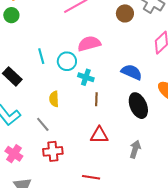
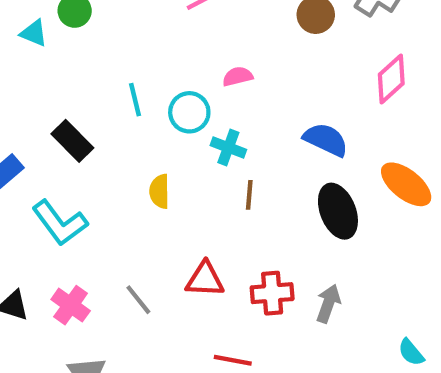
pink semicircle: (89, 44) -> (238, 76), size x0.6
gray line: (43, 124) -> (138, 300), moved
red triangle: (99, 135) -> (205, 279), moved
red cross: (53, 151) -> (272, 293), moved

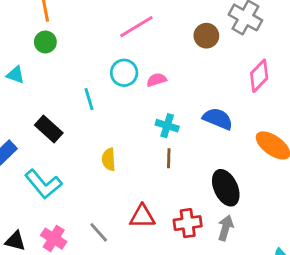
cyan triangle: (34, 33) -> (15, 75), moved
cyan circle: (189, 112) -> (124, 73), moved
cyan cross: (228, 148) -> (167, 126), moved
black ellipse: (338, 211) -> (226, 188), moved

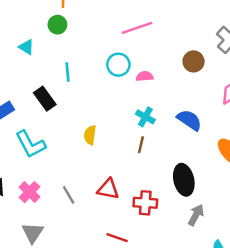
brown circle: (206, 36) -> (194, 61), moved
cyan line: (89, 99) -> (68, 72), moved
gray arrow: (226, 228) -> (196, 215), moved

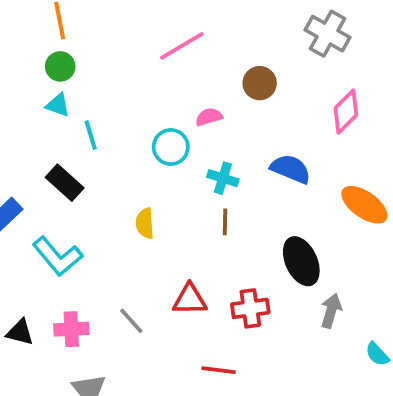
cyan triangle: (26, 47) -> (58, 105), moved
brown circle: (194, 61) -> (260, 83), moved
cyan circle: (118, 65) -> (171, 147), moved
pink cross: (29, 192) -> (71, 329), turned -35

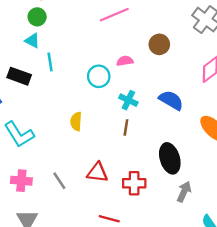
black rectangle: (65, 183) -> (19, 76), moved, turned -30

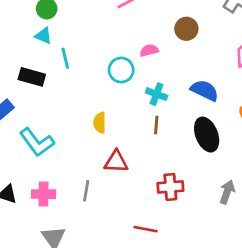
black ellipse: (170, 158) -> (207, 135), moved
red triangle: (97, 172) -> (116, 162), moved
gray line: (59, 181) -> (86, 191), turned 48

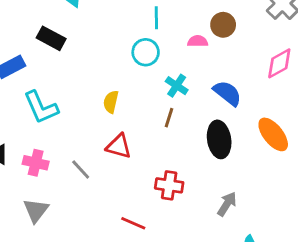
pink semicircle: (149, 50) -> (198, 41), moved
cyan line: (65, 58) -> (156, 18), moved
gray line: (86, 191) -> (81, 169), turned -65

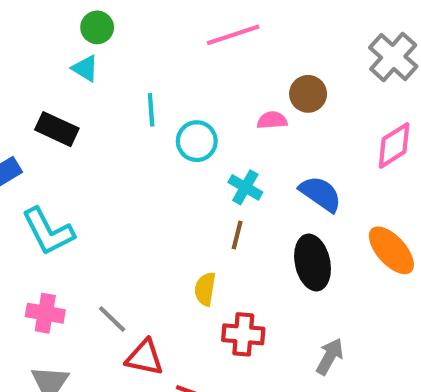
cyan line: (156, 18) -> (151, 110), moved
yellow semicircle: (111, 102) -> (205, 289), moved
red triangle: (119, 146) -> (145, 357), moved

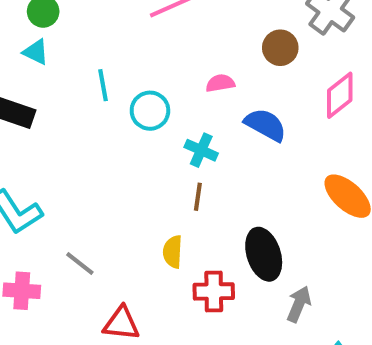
brown circle: (308, 94) -> (280, 48), moved
blue semicircle: (321, 194) -> (265, 125), moved
black ellipse: (313, 262) -> (264, 254), moved
gray line: (112, 319) -> (80, 263), moved

